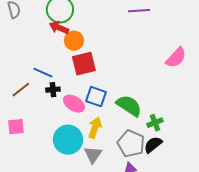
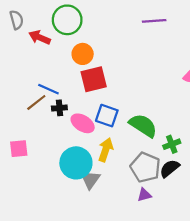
red arrow: (59, 28) -> (40, 37), moved
brown line: (21, 90) -> (36, 102), moved
gray triangle: (93, 155) -> (90, 179), moved

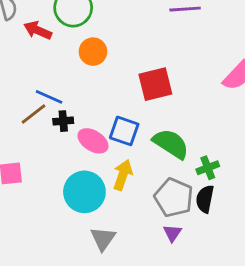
red square: (94, 79) -> (155, 84), moved
black semicircle: (170, 168) -> (205, 199), turned -40
gray triangle: (90, 179) -> (103, 239), moved
purple triangle: (144, 195) -> (172, 233), turned -40

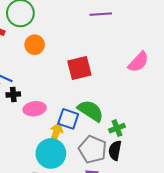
blue square: (124, 131) -> (68, 119), moved
pink ellipse: (93, 141) -> (35, 109), turned -40
cyan circle: (84, 192) -> (51, 153), moved

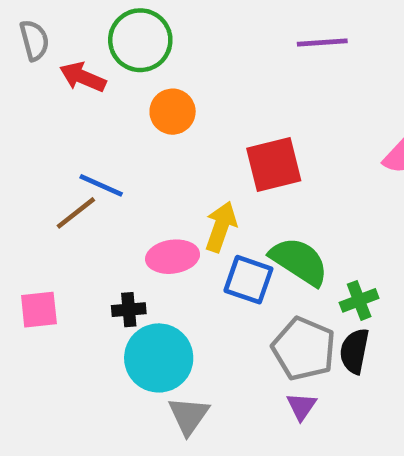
black cross: (13, 94) -> (129, 310), moved
yellow arrow: (56, 133) -> (221, 227), moved
cyan circle: (51, 153) -> (159, 358), moved

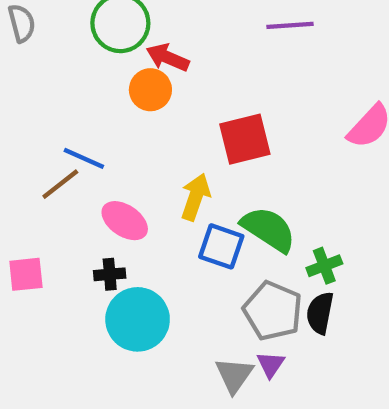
red arrow: (83, 77) -> (168, 58), moved
pink ellipse: (173, 257) -> (125, 221), moved, turned 42
gray triangle: (189, 416) -> (234, 375), moved

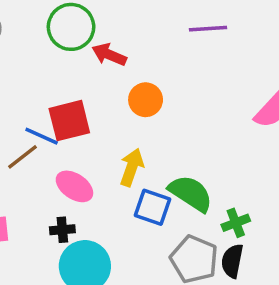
orange circle: (150, 90) -> (146, 100), moved
red square: (245, 139) -> (69, 121), moved

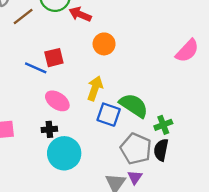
red square: (69, 121) -> (54, 58), size x0.7
brown line: (22, 157) -> (23, 17), moved

